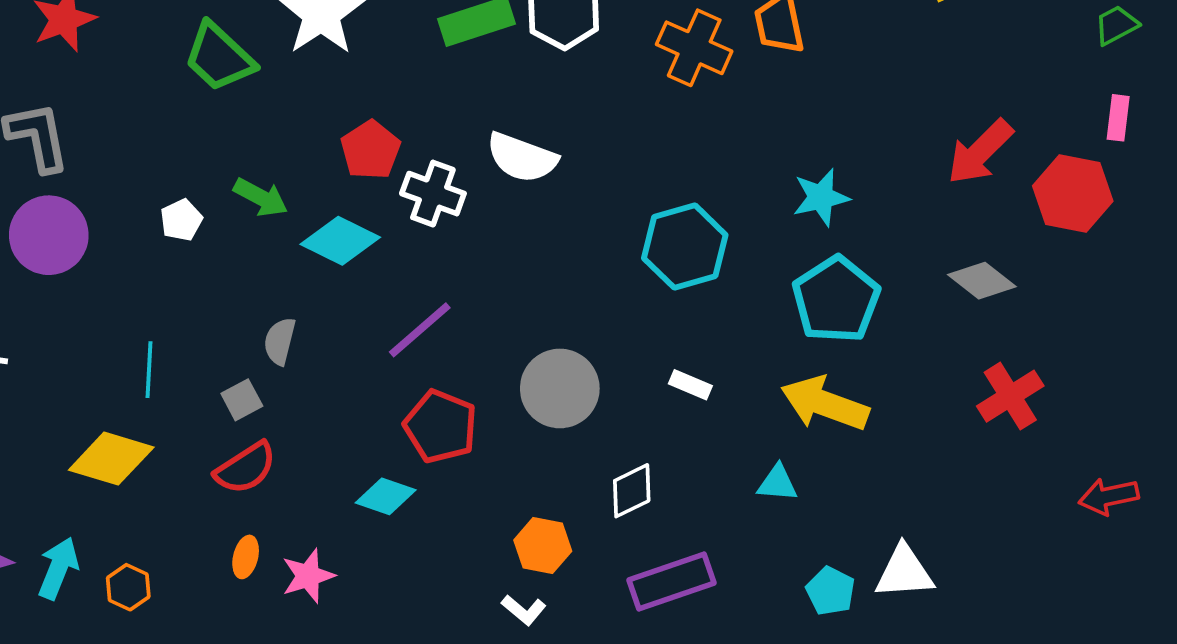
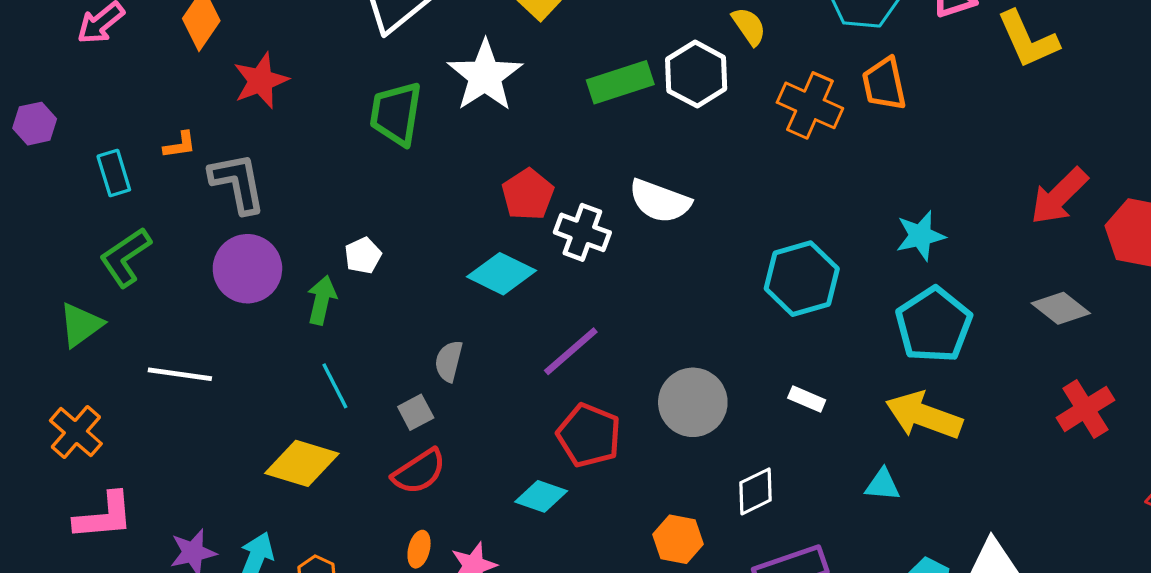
green trapezoid: (219, 57) -> (396, 114), turned 56
green arrow: (261, 197) -> (322, 300), moved, turned -105
cyan line: (149, 370) -> (335, 386), turned -30

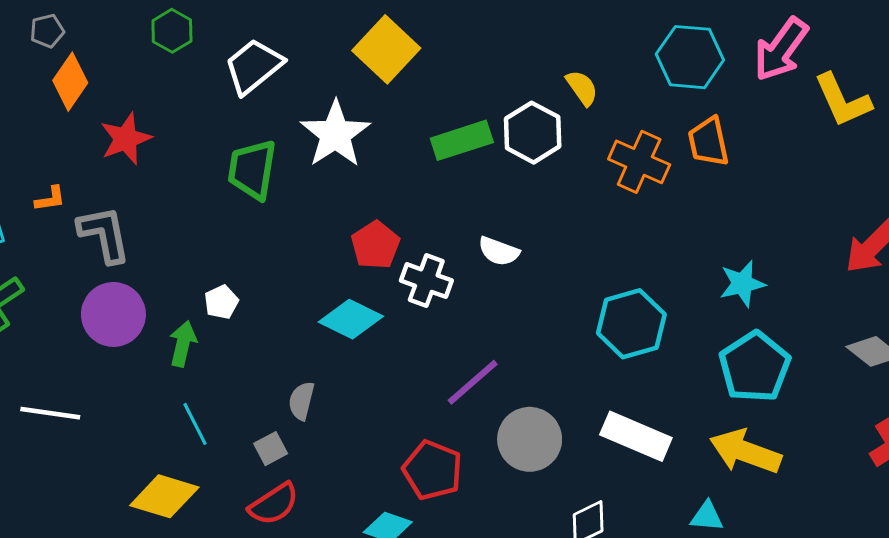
white semicircle: (660, 201) -> (499, 251), size x0.7
purple line: (571, 351) -> (473, 382), moved
white rectangle: (807, 399) -> (636, 436), size x2.0

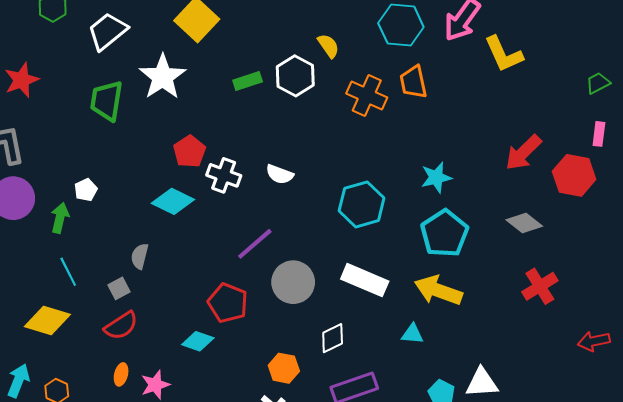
green rectangle: (462, 140) -> (248, 81), size x0.7
white semicircle: (499, 251) -> (280, 174), moved

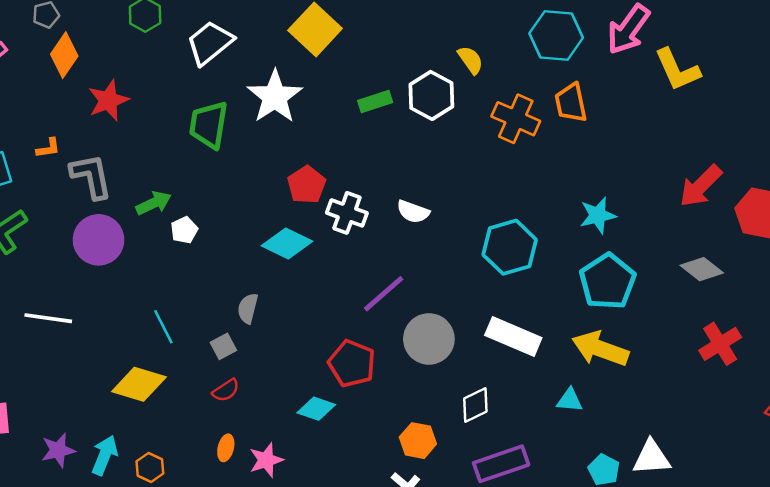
green arrow: (60, 218) -> (154, 203), moved, turned 52
red semicircle: (121, 326) -> (226, 390), size x0.7

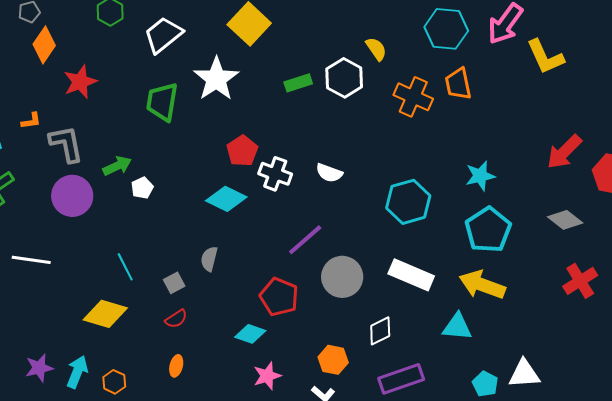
gray semicircle: (248, 308) -> (209, 259), moved
cyan triangle: (570, 400) -> (457, 327), size x1.4
pink star: (266, 460) -> (267, 376), moved

